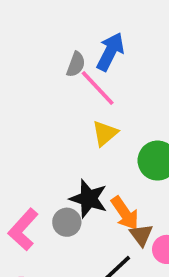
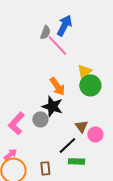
yellow triangle: (105, 133) -> (84, 71), moved
orange arrow: (125, 213) -> (57, 86), moved

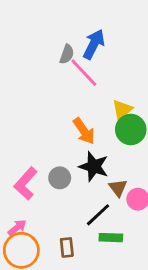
black star: (52, 106) -> (94, 166), moved

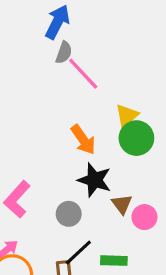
blue arrow: (94, 44) -> (57, 22), moved
gray circle: (60, 178) -> (69, 214), moved
black line: (98, 215) -> (78, 253), moved

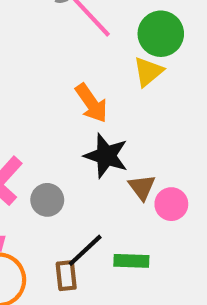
green circle: (136, 138) -> (161, 34), moved
gray circle: (69, 214) -> (47, 200), moved

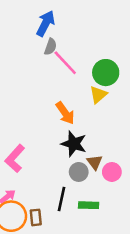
gray circle: (47, 200) -> (79, 172), moved
black line: (85, 250) -> (62, 199), turned -35
brown rectangle: (66, 276) -> (36, 217), moved

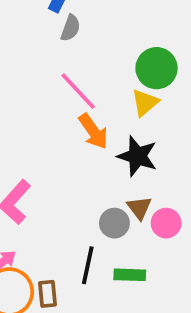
pink line: (65, 63) -> (78, 91), moved
black star: (74, 144) -> (137, 156), moved

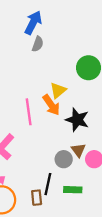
pink line: (78, 91) -> (29, 112), moved, turned 35
yellow triangle: (145, 103) -> (58, 90), moved
brown rectangle: (47, 294) -> (37, 198), moved

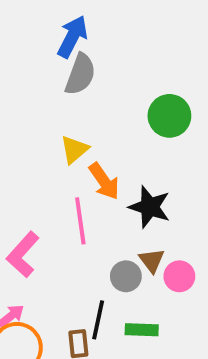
gray semicircle: (38, 44) -> (80, 74), size x1.5
yellow triangle: (58, 90) -> (74, 150), moved
pink line: (29, 112) -> (80, 221), moved

